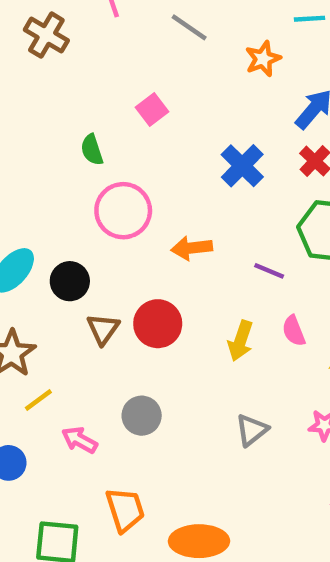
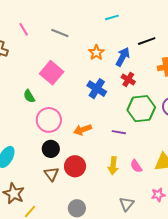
orange star: (263, 59) -> (96, 53), moved
pink square: (152, 109) -> (52, 73), size x1.6
black circle: (70, 281) -> (51, 149), moved
pink semicircle: (294, 331) -> (136, 166), moved

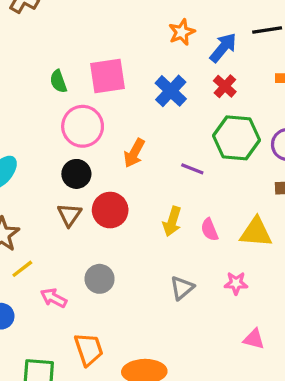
pink square: (52, 73) -> (107, 76), moved, turned 30
orange arrow: (83, 130) -> (134, 153), turned -54

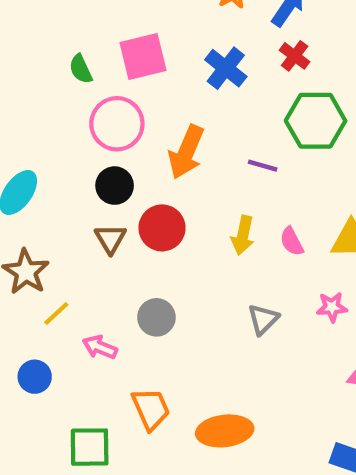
orange arrow: (134, 153) -> (186, 152), size x1.4

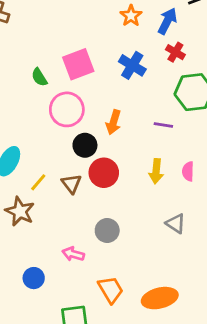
orange arrow: (186, 152) -> (113, 122), size x0.7
black circle: (115, 186) -> (85, 145), moved
pink semicircle: (292, 241) -> (188, 171), turned 36
yellow line: (56, 313) -> (38, 182), moved
gray triangle: (263, 319) -> (176, 223), turned -35

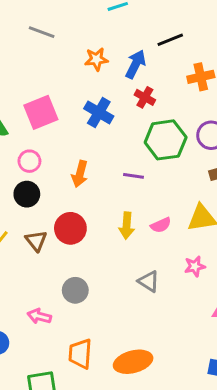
orange star: (131, 16) -> (96, 59), turned 30
pink circle: (67, 109) -> (29, 161), size x0.6
black circle: (85, 145) -> (27, 194), moved
pink semicircle: (188, 171) -> (161, 225), turned -114
orange trapezoid: (111, 290) -> (80, 354), turned -144

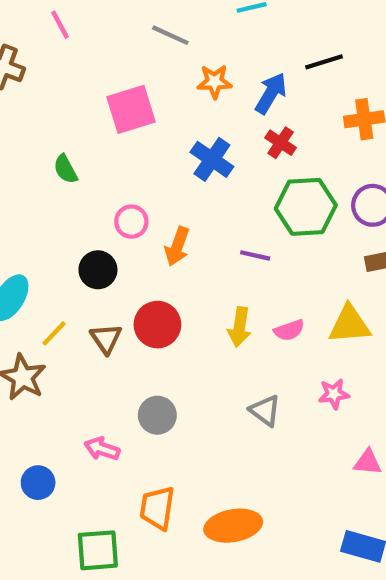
gray line: (42, 32) -> (170, 35), moved
pink square: (41, 112) -> (131, 109), moved
pink circle: (29, 161) -> (131, 222), moved

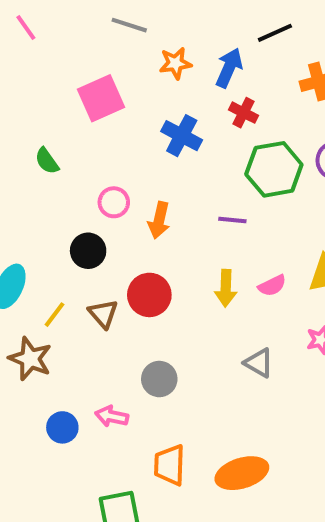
blue circle: (38, 483) -> (62, 427), moved

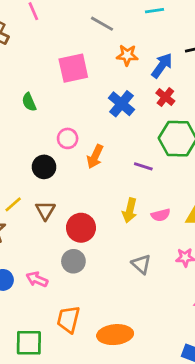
red circle: (149, 295) -> (81, 228), moved

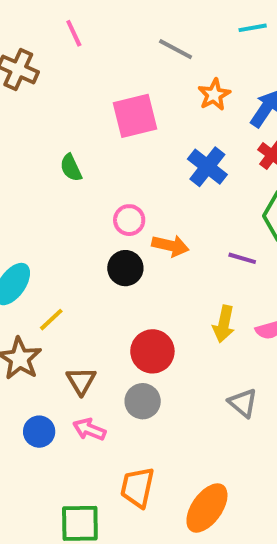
orange star: (127, 55) -> (214, 95), turned -30
orange arrow: (95, 157) -> (170, 246), turned -100
black circle: (44, 167) -> (125, 268), moved
brown triangle: (45, 211) -> (81, 381), moved
orange ellipse: (115, 335) -> (207, 508), turned -48

